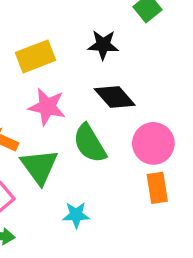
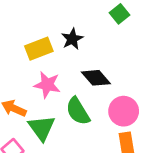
black star: (103, 45) -> (72, 39), moved, turned -30

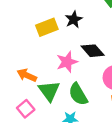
pink star: (47, 85) -> (67, 62), moved, turned -30
green semicircle: (78, 111) -> (78, 94), moved

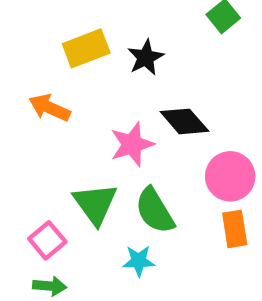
yellow rectangle: (47, 27) -> (86, 48), moved
orange arrow: (27, 75) -> (50, 108), moved

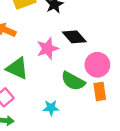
green triangle: (95, 204) -> (17, 68), moved, turned -30
green semicircle: (155, 211) -> (73, 81), moved, turned -30

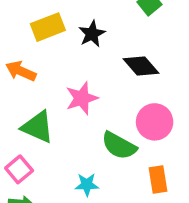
black diamond: (74, 37) -> (141, 66), moved
orange rectangle: (100, 91) -> (158, 179), moved

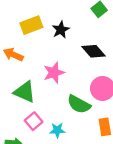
pink square: (19, 169) -> (34, 121), moved

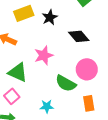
pink square: (34, 121) -> (12, 96), moved

